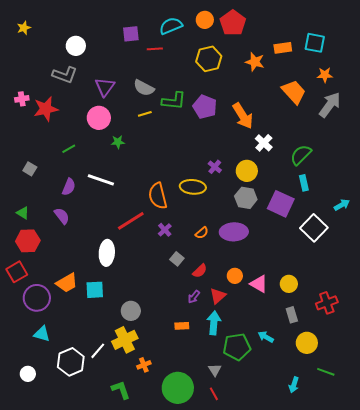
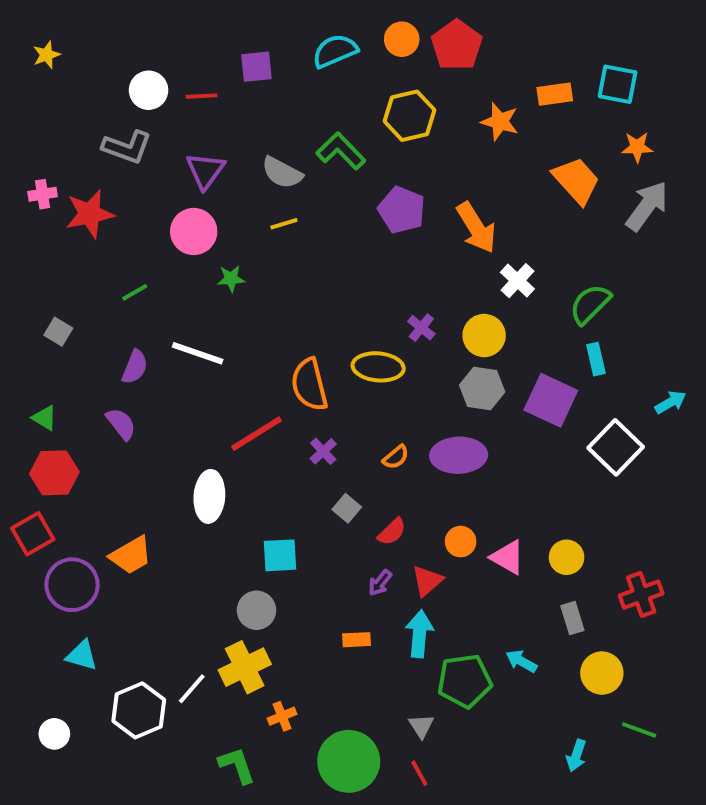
red line: (155, 49) -> (202, 96), moved
green L-shape: (174, 101) -> (341, 151), moved, turned -140
cyan square: (95, 290) -> (280, 555), moved

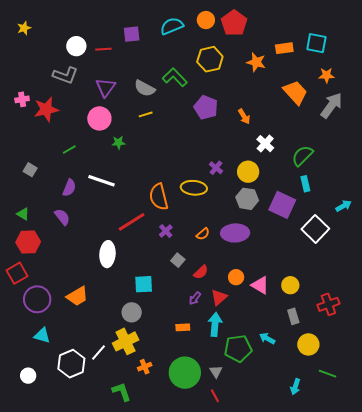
orange arrow: (476, 228) -> (244, 116), size x0.6
orange trapezoid: (131, 555) -> (77, 296), moved
green circle: (349, 761) -> (185, 373), moved

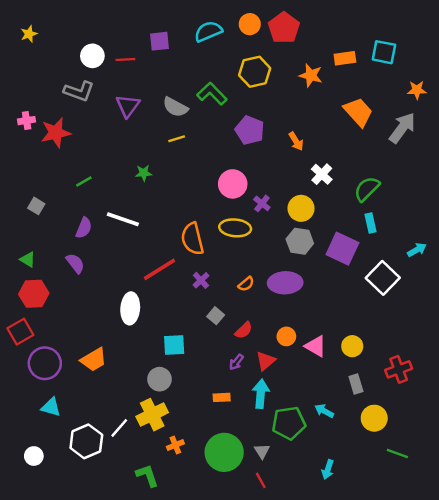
orange star: (326, 75) -> (417, 90), moved
pink circle: (99, 118) -> (233, 184), moved
cyan arrow: (295, 387) -> (328, 469), moved

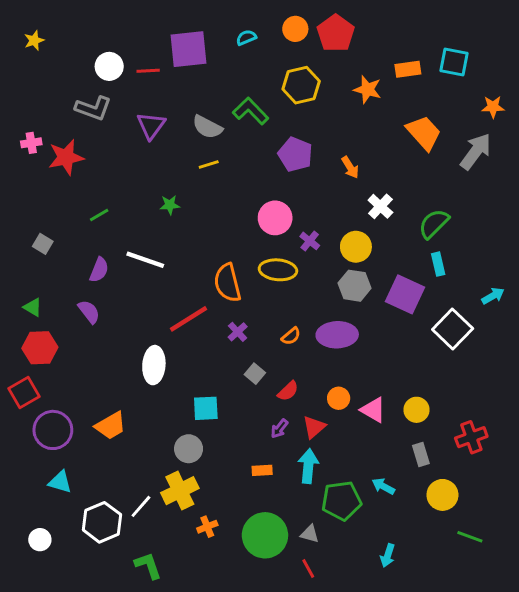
cyan semicircle: (208, 31) -> (246, 38), size x0.6
purple square: (159, 41) -> (189, 49), size x1.6
gray triangle: (262, 451) -> (310, 534), turned -42
green L-shape: (147, 476) -> (148, 566), moved

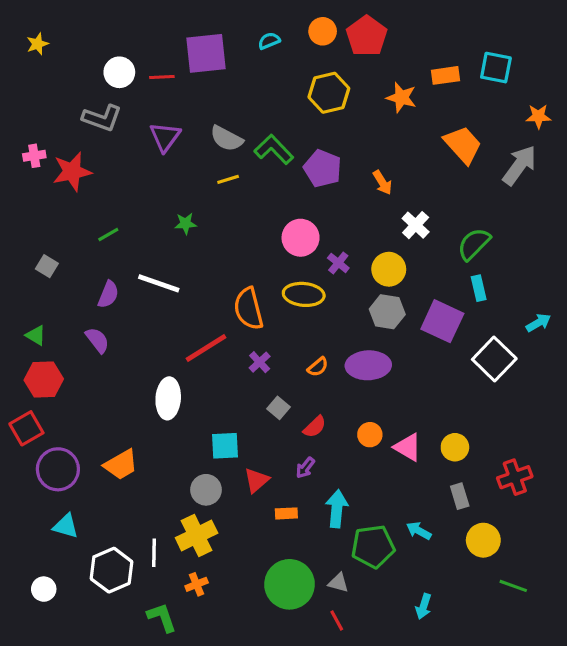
green L-shape: (251, 111) -> (274, 149), moved
red triangle: (314, 427) -> (256, 480), moved
white line: (141, 506) -> (154, 553), turned -40
orange cross: (207, 527) -> (197, 584), moved

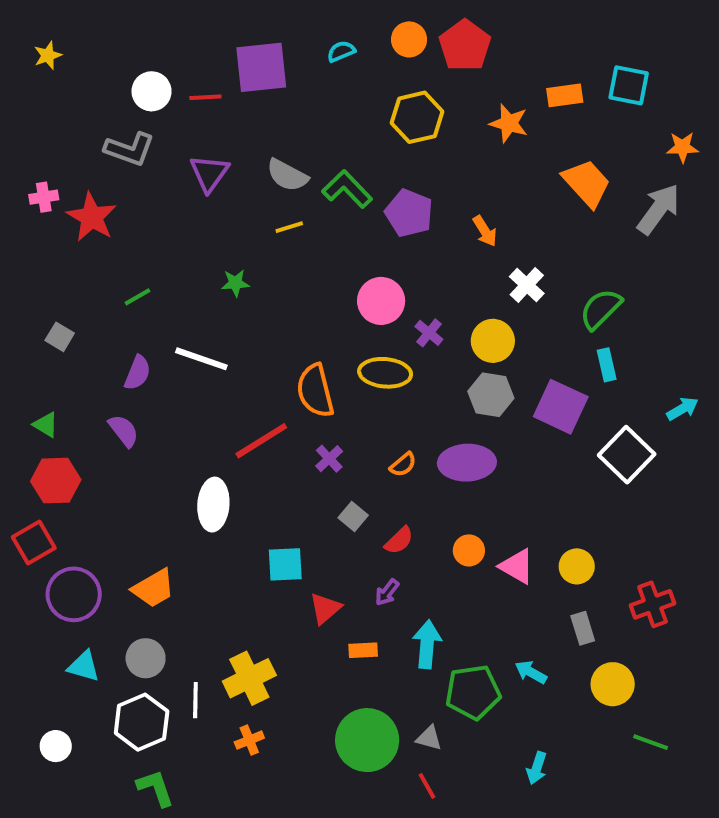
red star: (72, 172) -> (92, 217), turned -30
gray circle: (206, 490) -> (146, 658), moved
green L-shape: (162, 617) -> (156, 788), moved

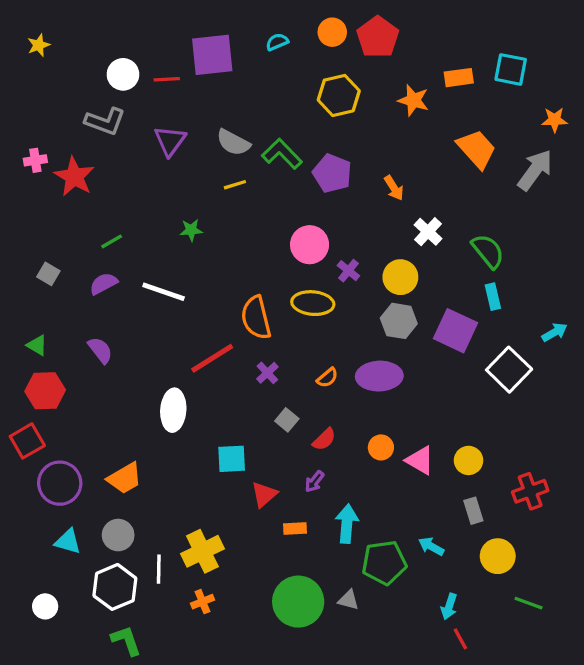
green semicircle: (601, 309) -> (488, 251), turned 96
purple semicircle: (138, 373) -> (104, 284), moved, turned -140
cyan arrow: (537, 768) -> (449, 606), moved
red line: (427, 786) -> (460, 639), moved

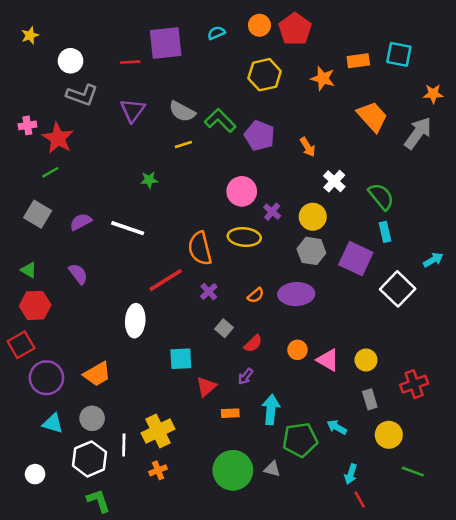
white circle: (123, 74) -> (71, 61), moved
green line: (112, 241) -> (50, 172), moved
gray square: (48, 274) -> (38, 214), size x1.5

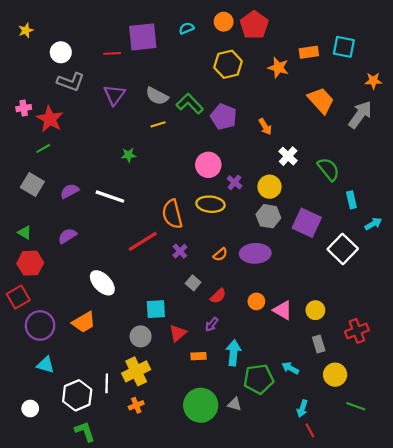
cyan rectangle: (385, 232) -> (351, 200), moved
purple semicircle: (78, 274) -> (67, 236), turned -84
white ellipse: (135, 321) -> (102, 283), moved, turned -48
gray circle: (92, 418) -> (141, 336), moved

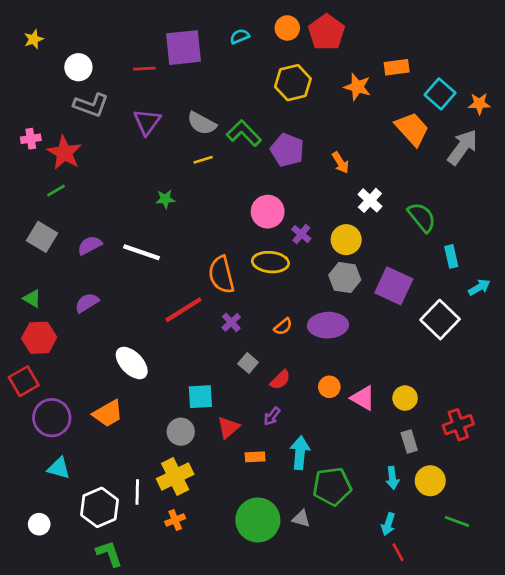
cyan square: (344, 47) -> (440, 94), moved, turned 30
cyan arrow: (290, 368) -> (392, 478), moved, turned -126

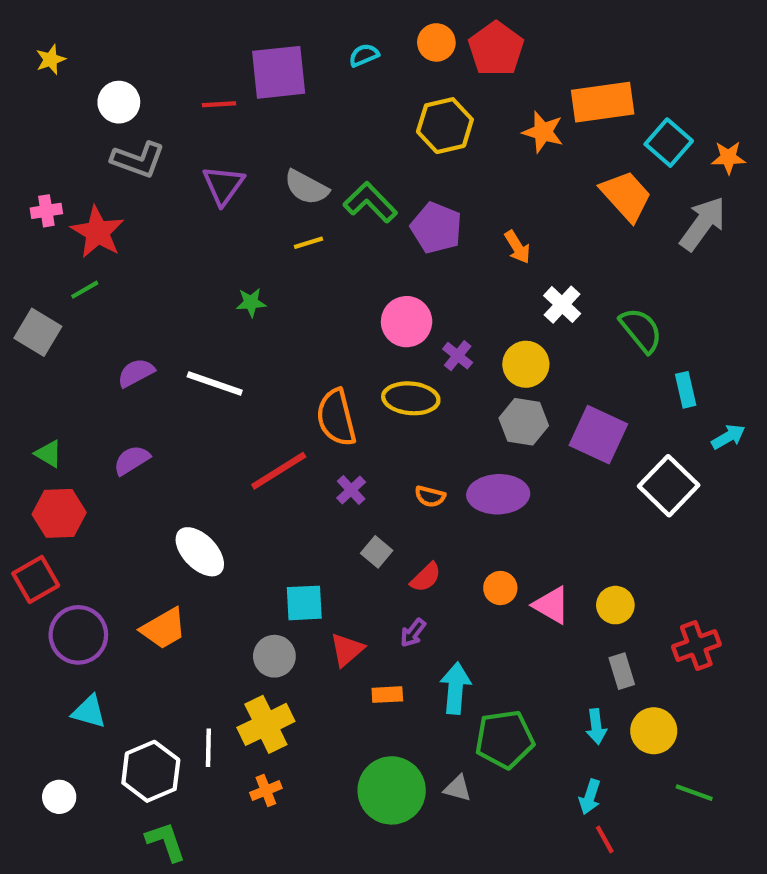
orange rectangle: (397, 67) -> (603, 102), size x1.6
gray square: (42, 237) -> (38, 332), moved
orange semicircle: (283, 327) -> (430, 496), turned 54

